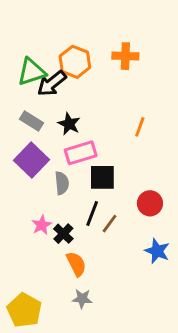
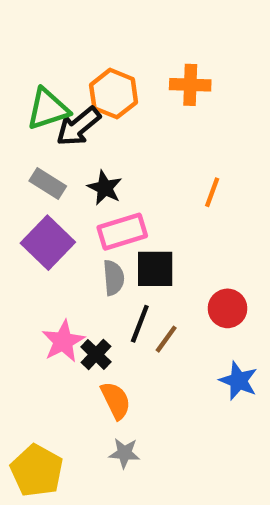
gray semicircle: (62, 183) -> (114, 278), moved
pink star: (42, 225) -> (63, 341), size x1.4

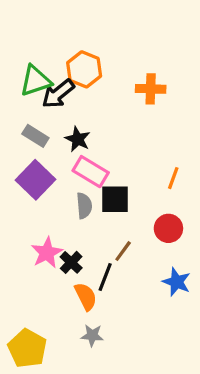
orange cross: (190, 85) -> (151, 89), moved
orange line: (212, 192) -> (173, 178), moved
pink rectangle: (122, 232) -> (91, 172), turned 48
black line: (140, 324) -> (105, 277), moved

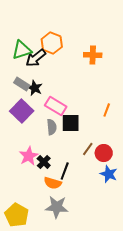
black star: (78, 139) -> (35, 88), moved
red circle: (168, 228) -> (104, 153), moved
brown line: (123, 251) -> (88, 149), moved
orange semicircle: (86, 296) -> (53, 183), turned 132
gray star: (92, 335) -> (57, 207), size x1.6

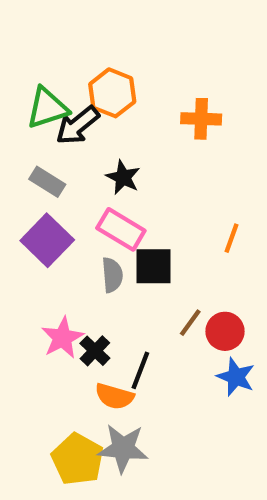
black star: (35, 88) -> (123, 177), moved
yellow pentagon: (17, 215) -> (78, 459), moved

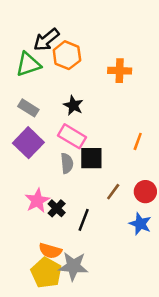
black arrow: (78, 125) -> (46, 40), moved
red circle: (225, 331) -> (145, 192), moved
orange semicircle: (114, 396) -> (50, 251), moved

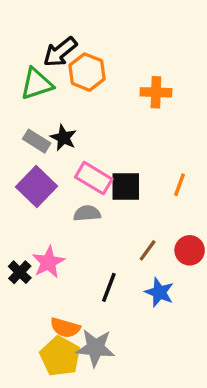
black star: (73, 105) -> (63, 138), moved
black square: (91, 158) -> (126, 186), moved
gray semicircle: (67, 163) -> (87, 213), turned -90
black cross: (57, 208) -> (20, 272), moved
blue star: (140, 224) -> (159, 292), moved

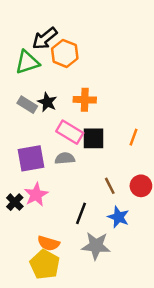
orange cross: (156, 92) -> (85, 100), moved
purple square: (37, 186) -> (31, 158), moved, turned 36
brown line: (148, 250) -> (110, 186), turned -63
gray star: (95, 348) -> (96, 246), moved

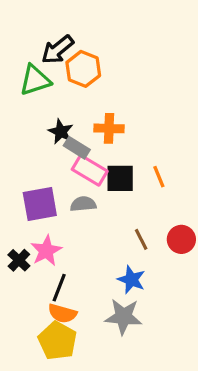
gray rectangle: (27, 105) -> (77, 148), moved
orange line: (133, 137) -> (159, 177), moved, turned -42
black line: (81, 213) -> (59, 288), moved
blue star: (118, 217) -> (131, 280), moved

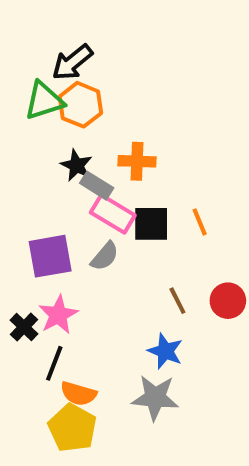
orange hexagon: (83, 69) -> (80, 105), moved
gray semicircle: (83, 204) -> (105, 256), turned 135
black line: (59, 288) -> (54, 363), moved

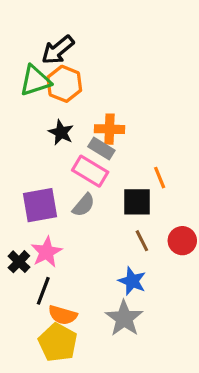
gray rectangle: (97, 186) -> (101, 149), moved
black square: (151, 224) -> (137, 202), moved
gray star: (155, 398) -> (124, 318), turned 30

